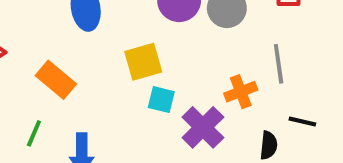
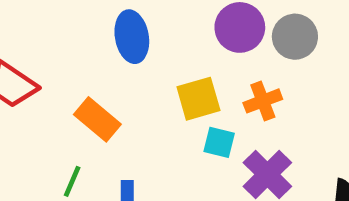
orange cross: (241, 92) -> (263, 101), moved

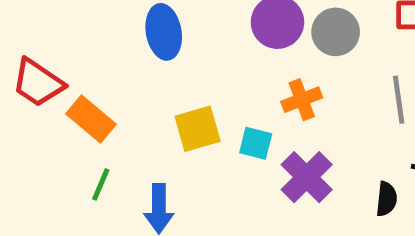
yellow square: (198, 99) -> (198, 129), moved
orange rectangle: (97, 119) -> (91, 119), moved

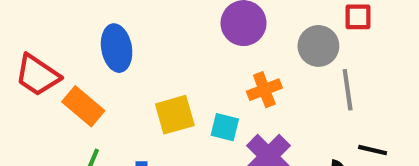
blue ellipse: (164, 32) -> (117, 48), moved
gray circle: (336, 32) -> (318, 46), moved

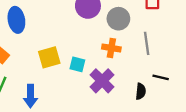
gray circle: (318, 46) -> (118, 19), moved
orange cross: (264, 90) -> (111, 48), moved, turned 30

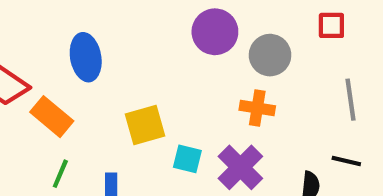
gray line: (147, 43) -> (351, 100), moved
cyan square: (77, 64) -> (187, 159), moved

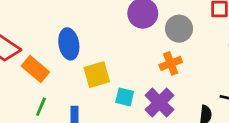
blue ellipse: (86, 57) -> (69, 44), moved
orange cross: (257, 108) -> (171, 63), turned -30

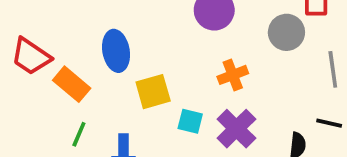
gray circle: (179, 29) -> (286, 32), moved
orange cross: (171, 63) -> (233, 75), moved

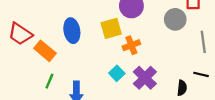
orange cross: (233, 75) -> (131, 45), moved
yellow square: (153, 92) -> (111, 28), moved
cyan square: (190, 121) -> (117, 73), turned 32

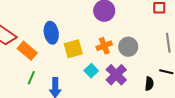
gray circle: (175, 19) -> (128, 47), moved
yellow square: (111, 28) -> (73, 49), moved

